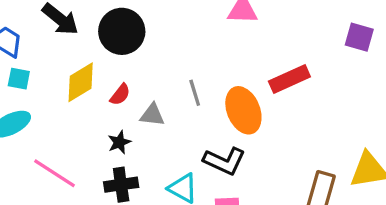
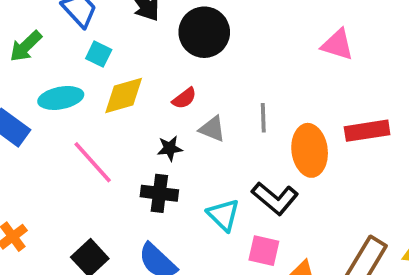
cyan square: (19, 79) -> (99, 54), moved
yellow diamond: (81, 82) -> (124, 95), moved

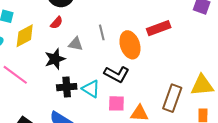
red semicircle: (184, 98) -> (57, 23), moved
black star: (170, 148) -> (55, 59), size x1.5
black cross: (159, 193) -> (67, 87), moved

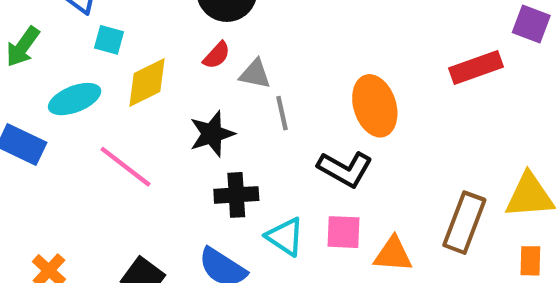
red rectangle: (159, 28) -> (476, 67), moved
gray line: (102, 32) -> (282, 113), moved
gray triangle: (76, 44) -> (255, 74), moved
cyan triangle: (91, 89) -> (285, 237), moved

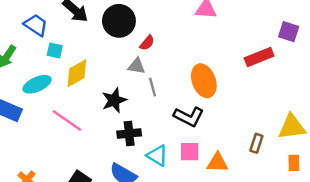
red semicircle: (217, 55) -> (147, 43), moved
brown rectangle: (464, 223) -> (256, 143), size x0.6

